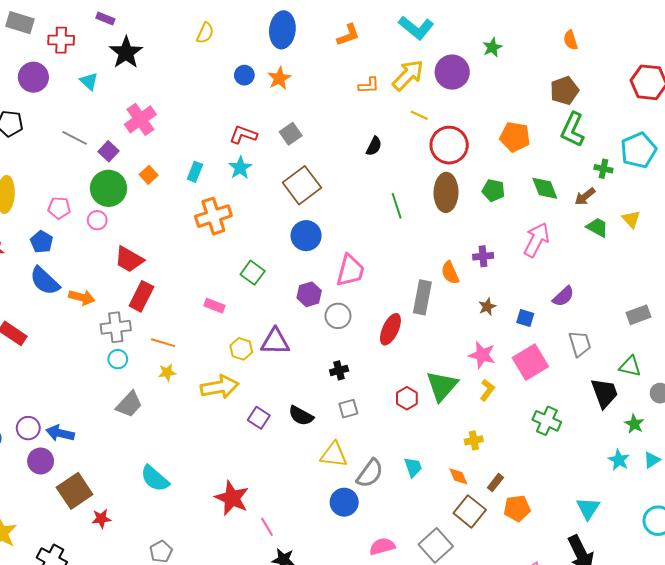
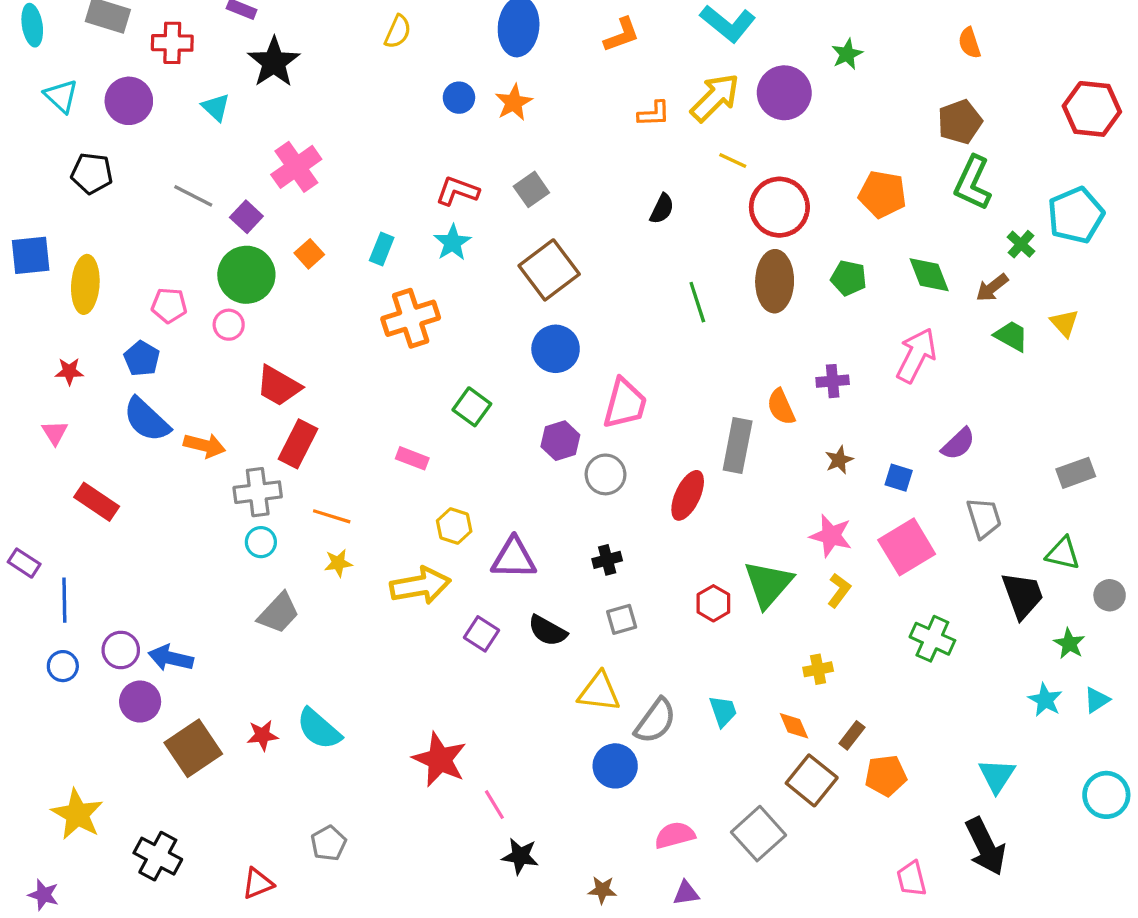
green cross: (603, 169) -> (1021, 244), turned 30
purple triangle: (275, 342) -> (514, 558), moved
red star: (101, 519) -> (262, 735), moved

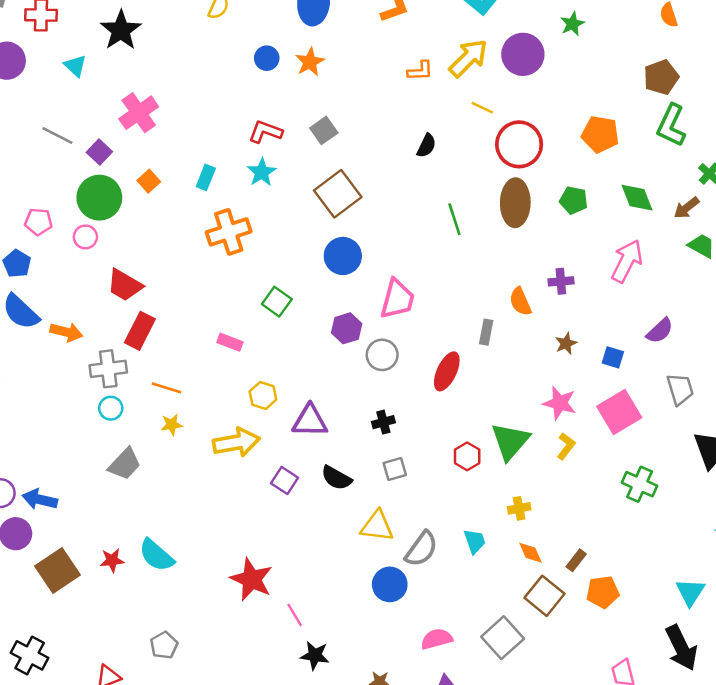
gray rectangle: (738, 445) -> (486, 332), size x0.6
yellow cross: (818, 669) -> (519, 508), moved

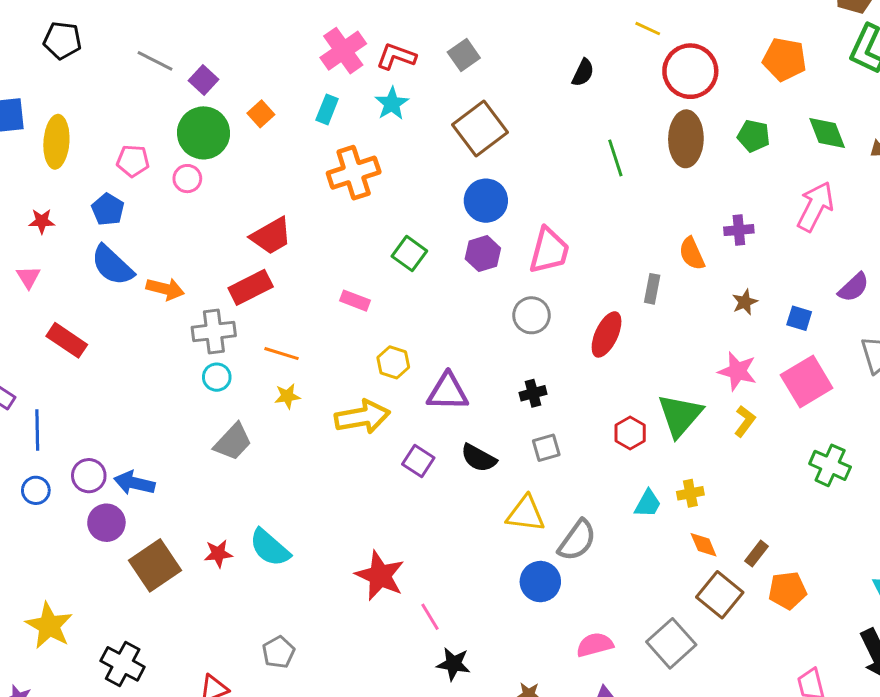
pink cross: (139, 113) -> (343, 51), moved
red trapezoid: (125, 285) -> (271, 236), moved, turned -60
purple hexagon: (347, 328) -> (483, 254), moved
red rectangle: (140, 331) -> (251, 287), turned 36
cyan trapezoid: (475, 541) -> (648, 504), moved, turned 48

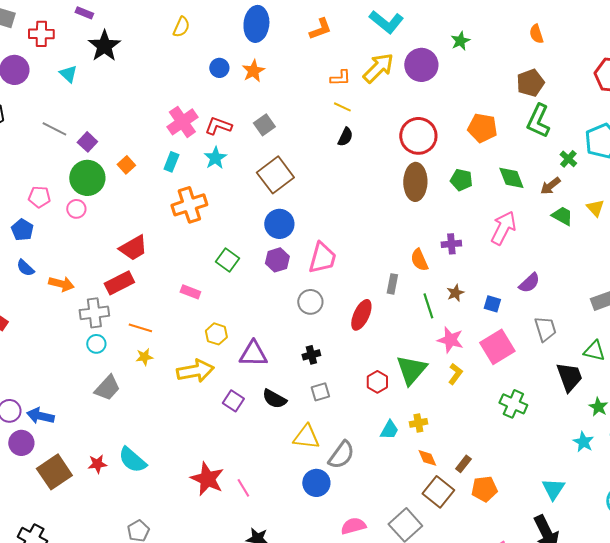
yellow line: (648, 29) -> (342, 107), moved
green line: (615, 158) -> (428, 306), moved
blue semicircle: (112, 265) -> (25, 268), size x0.6
pink line: (430, 617) -> (243, 488), moved

